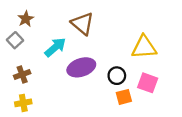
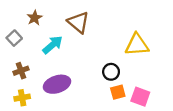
brown star: (26, 19) -> (35, 18), moved
purple ellipse: (81, 67) -> (57, 84), moved
pink square: (148, 83) -> (140, 97), moved

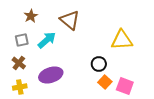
gray square: (14, 38) -> (22, 40), moved, turned 32
brown cross: (21, 71) -> (19, 63), turned -32
orange square: (118, 92) -> (105, 82), turned -32

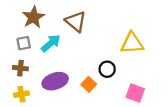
brown star: (31, 16) -> (33, 17), size x1.5
brown cross: (19, 63) -> (20, 68), turned -32
orange square: (105, 82) -> (89, 84), moved

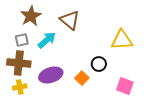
brown cross: (20, 68) -> (19, 63), size x1.6

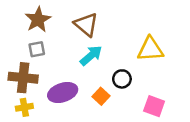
gray square: (22, 40) -> (37, 49), moved
cyan arrow: (47, 40) -> (91, 55), moved

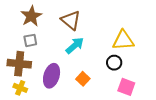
black circle: (122, 79) -> (114, 63), moved
purple ellipse: (63, 92) -> (52, 76), turned -55
yellow cross: (24, 107) -> (20, 88), turned 32

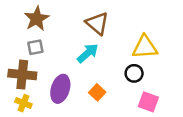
brown triangle: (71, 20) -> (97, 23), moved

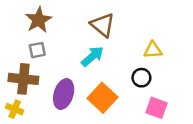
yellow triangle: (145, 47) -> (153, 50), size x0.7
orange square: (97, 92) -> (103, 98), size x1.6
yellow cross: (23, 103) -> (15, 109), moved

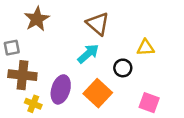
gray square: (37, 50) -> (12, 48), moved
black circle: (141, 78) -> (123, 68), moved
yellow cross: (15, 109) -> (33, 104), moved

